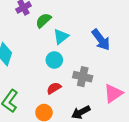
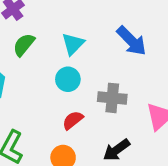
green semicircle: (43, 20) -> (24, 45), moved

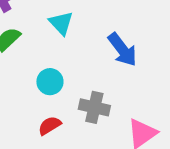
cyan triangle: (73, 44) -> (61, 23), moved, turned -35

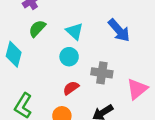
cyan triangle: (61, 23) -> (75, 31), moved

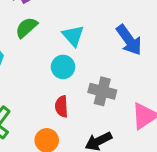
red semicircle: (71, 88) -> (62, 106), turned -63

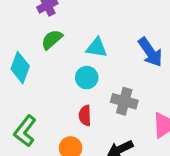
cyan triangle: (73, 36) -> (97, 48), turned -40

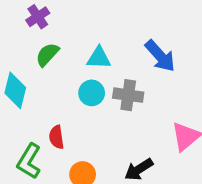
gray cross: (124, 101) -> (128, 95), moved
red semicircle: (85, 116) -> (57, 137), moved

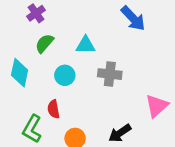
blue arrow: (160, 56) -> (133, 18), moved
cyan circle: (92, 93) -> (65, 75), moved

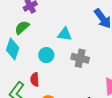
green semicircle: (44, 43) -> (22, 27), moved

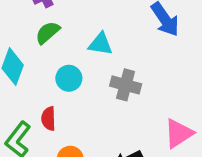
green semicircle: (22, 27) -> (48, 33), moved

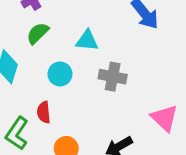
pink triangle: (179, 133) -> (164, 118), turned -40

